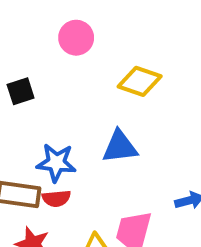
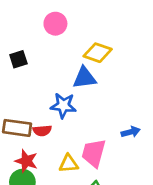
blue triangle: (120, 147) -> (84, 78), moved
blue star: (56, 163) -> (63, 106), moved

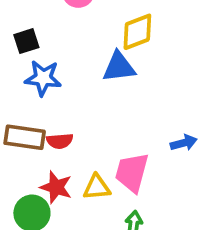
yellow diamond: (98, 53) -> (137, 32), turned -40
blue star: (63, 106) -> (43, 78), moved
red star: (26, 161) -> (56, 187), moved

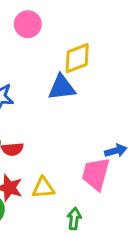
pink trapezoid: (132, 172) -> (96, 174), moved

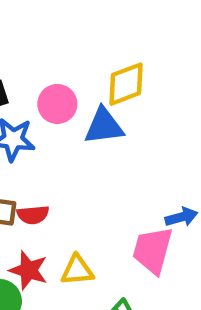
pink circle: (28, 24) -> (57, 104), moved

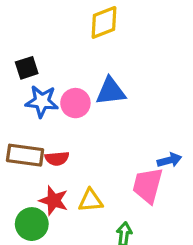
yellow diamond: (126, 84) -> (104, 22), moved
pink circle: (57, 104) -> (75, 103), moved

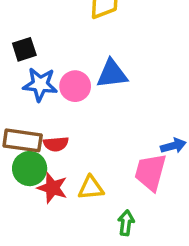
green circle: (32, 224) -> (30, 169), moved

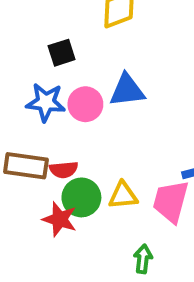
black square: (24, 49) -> (62, 53), moved
green circle: (30, 169) -> (81, 197), moved
yellow triangle: (91, 188) -> (123, 195), moved

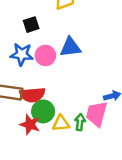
red semicircle: (64, 170) -> (32, 95), size x1.5
yellow triangle: (123, 195) -> (61, 123), moved
green arrow: (143, 259) -> (80, 122), moved

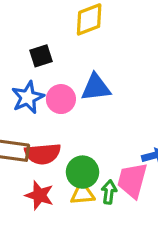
blue star: (22, 54) -> (28, 97), turned -30
green circle: (43, 111) -> (82, 172), moved

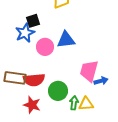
blue star: (28, 97) -> (25, 33), moved
pink trapezoid: (132, 180) -> (89, 71), moved
yellow triangle: (82, 194) -> (86, 104), moved

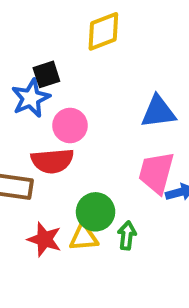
blue triangle: (66, 40) -> (158, 112), moved
red semicircle: (34, 80) -> (52, 161), moved
yellow triangle: (86, 104) -> (84, 237), moved

